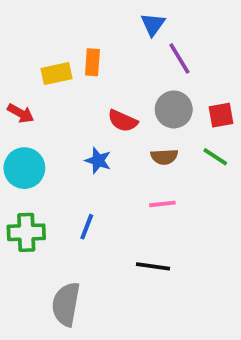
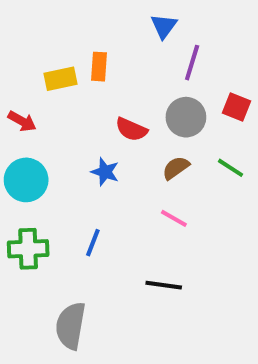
purple line: (179, 58) -> (192, 63), turned 48
red square: (221, 115) -> (237, 107), moved, turned 32
brown semicircle: (164, 157) -> (176, 168), turned 148
pink line: (162, 204) -> (174, 218), turned 36

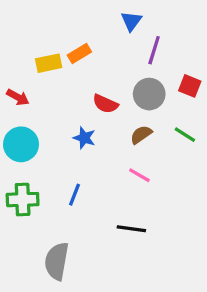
orange rectangle: (99, 67) -> (79, 53), turned 55

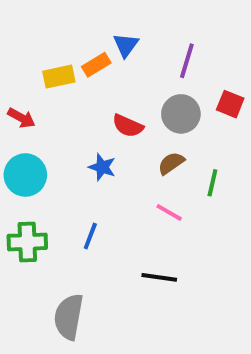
blue triangle: (131, 21) -> (126, 45), moved
green line: (185, 135) -> (212, 183), moved, turned 70

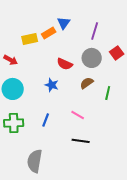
red square: (230, 104) -> (117, 53), turned 32
pink line: (169, 212) -> (78, 115), moved

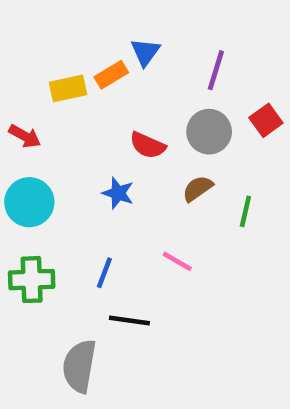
black line: (81, 141) -> (129, 320), moved

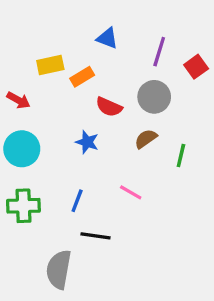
blue triangle: (145, 52) -> (107, 38), turned -45
orange rectangle: (111, 75) -> (82, 77), moved
red square: (266, 120) -> (196, 67), moved

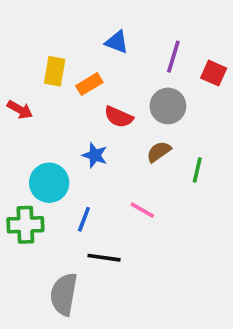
yellow rectangle: (50, 65) -> (55, 71), turned -68
red square: (196, 67) -> (214, 73), turned -30
cyan circle: (22, 149) -> (49, 183), moved

